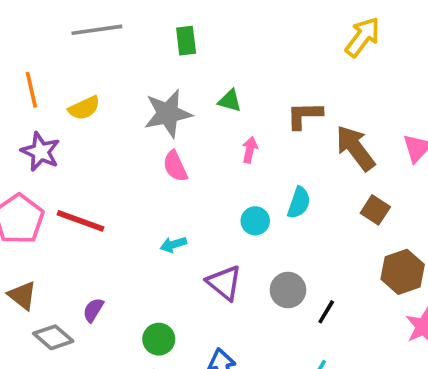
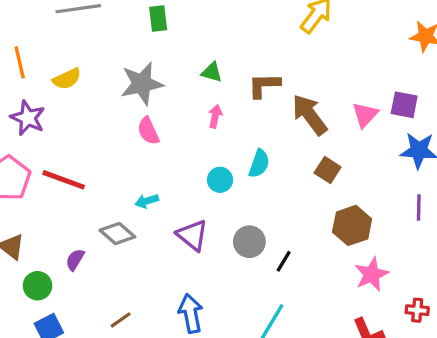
green triangle: (230, 101) -> (212, 72), moved
gray diamond: (53, 337) -> (117, 234), moved
green circle: (159, 339) -> (38, 286), moved

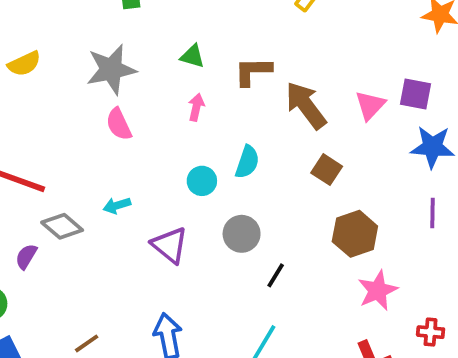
gray diamond: (117, 234) -> (62, 226), moved
gray circle: (249, 242) -> (242, 234), moved
purple semicircle: (75, 260) -> (26, 256), moved

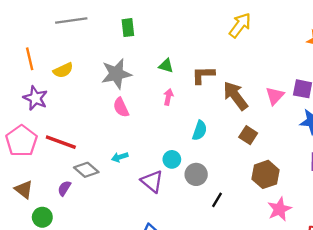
cyan circle: (202, 181) -> (172, 159), moved

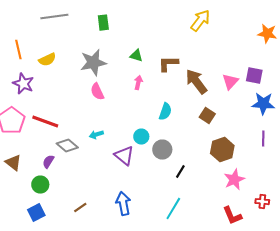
green circle: (42, 217) -> (40, 185), moved

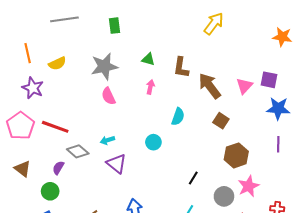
brown L-shape: (168, 64) -> (181, 68), turned -80
gray circle: (162, 150) -> (224, 196), moved
purple triangle: (124, 156) -> (117, 164), moved

